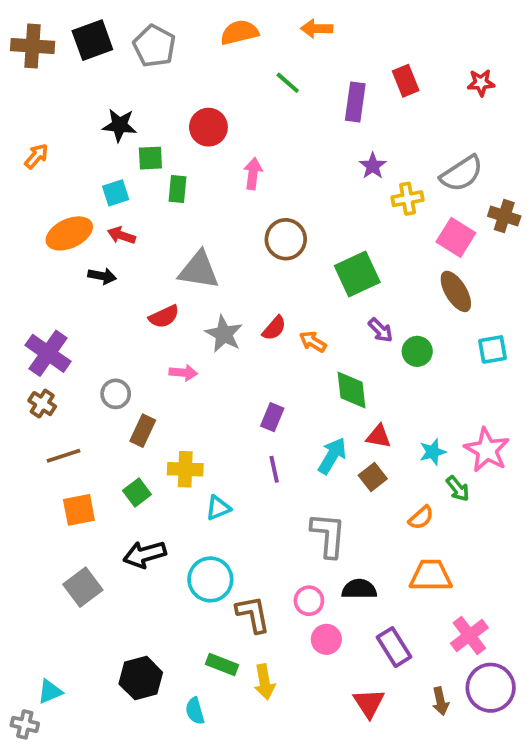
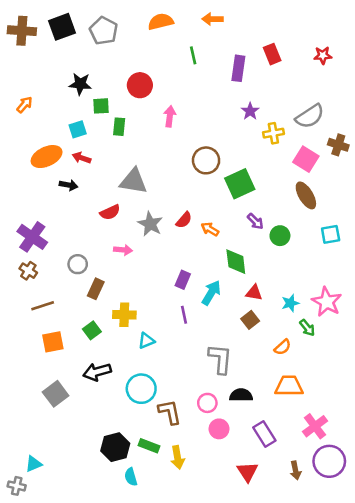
green line: (288, 83) -> (193, 55), turned 36
brown circle: (286, 239) -> (206, 160), moved
cyan arrow: (332, 456) -> (211, 293), moved
black hexagon: (141, 678) -> (115, 447), moved

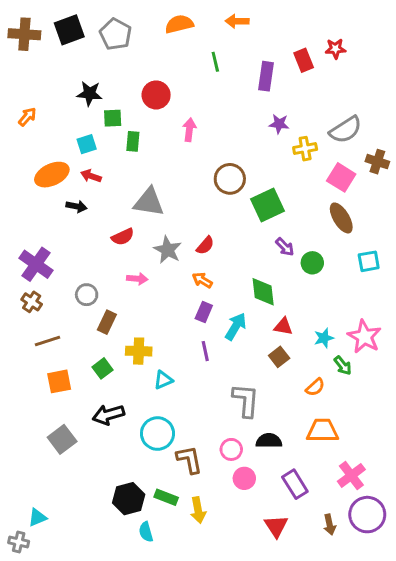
red star: (323, 55) -> (335, 49), moved
purple star: (250, 111) -> (279, 124), turned -30
orange arrow: (210, 229) -> (202, 280), moved

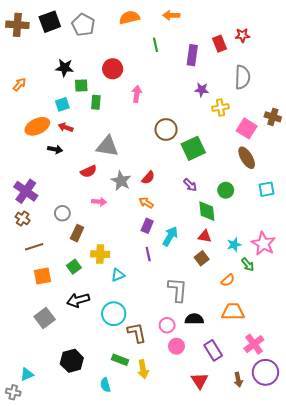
gray semicircle: (346, 130) -> (242, 77), moved, turned -55
purple arrow: (285, 247) -> (190, 185), moved
green diamond: (263, 292) -> (207, 211), moved
black hexagon: (129, 499) -> (72, 361), moved

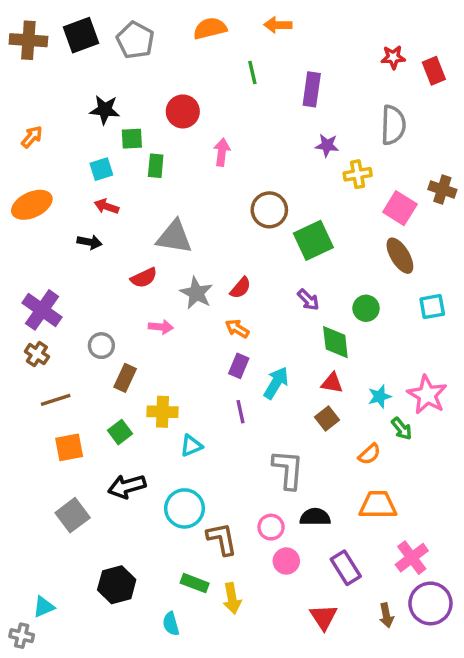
red rectangle: (219, 44) -> (434, 71), moved
orange ellipse: (37, 126) -> (32, 205), moved

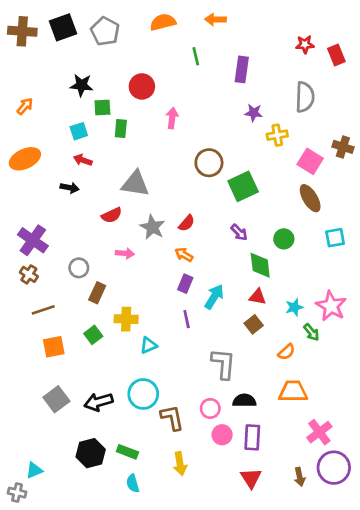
black arrow: (127, 486) -> (99, 402), moved
purple rectangle: (346, 568) -> (252, 437), moved, turned 35
green rectangle: (195, 583) -> (127, 452), moved

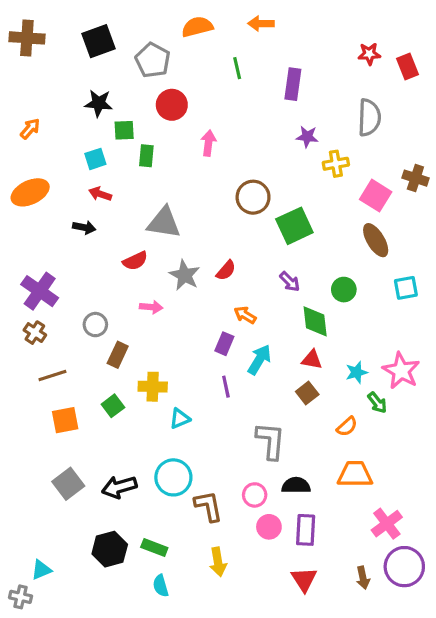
black square: (63, 27) -> (99, 41), moved
gray pentagon: (105, 31) -> (153, 60), moved
orange arrow: (184, 255) -> (245, 315), moved

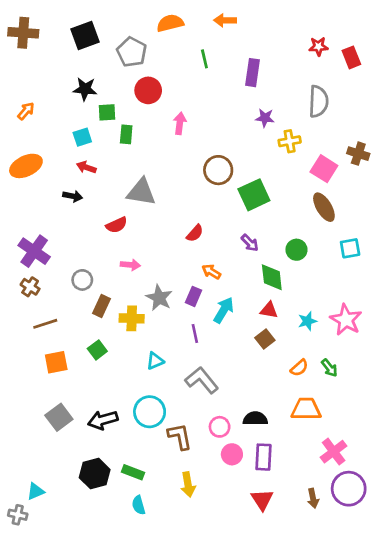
gray star: (185, 275) -> (159, 298), moved
yellow cross: (153, 387) -> (132, 318), moved
green arrow: (377, 403) -> (329, 368), moved
gray L-shape: (271, 441) -> (202, 380), moved, turned -44

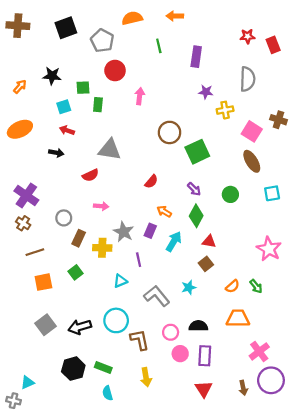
black star: (85, 89) -> (52, 76), moved
green diamond: (272, 277) -> (196, 216), moved, turned 35
cyan star: (307, 321) -> (189, 287), moved
purple line: (195, 333) -> (139, 260), moved

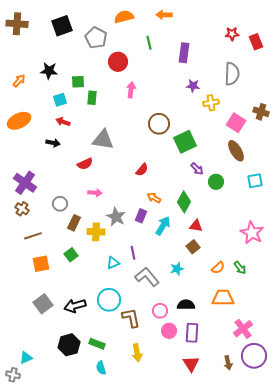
red circle: (115, 71) -> (118, 62), moved
purple arrow: (194, 189) -> (197, 169), moved
purple line: (139, 260) -> (133, 253), moved

